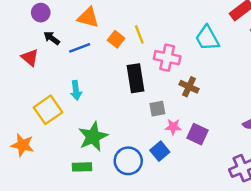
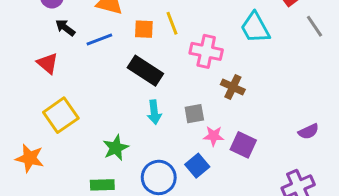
orange square: (116, 39) -> (144, 29), turned -35
red triangle: (30, 58) -> (47, 63), moved
black rectangle: (136, 78) -> (145, 71), moved, turned -48
cyan arrow: (76, 90) -> (154, 112), moved
green star: (93, 137) -> (116, 148), size x0.7

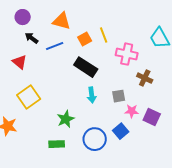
orange square: (144, 29) -> (85, 39), turned -32

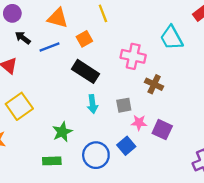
yellow line: (104, 35) -> (103, 13), moved

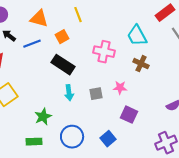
brown cross: (154, 84) -> (141, 64), moved
pink star: (139, 123) -> (120, 88), moved
blue square: (126, 146) -> (108, 139), moved

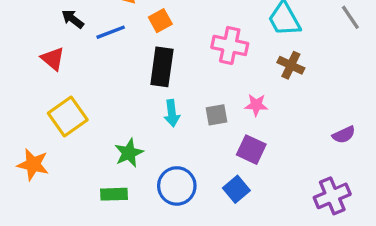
black rectangle: (63, 65) -> (162, 67), turned 65
purple square: (129, 115) -> (251, 150), moved

